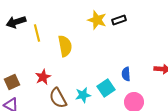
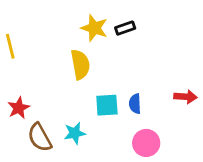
yellow semicircle: (65, 46) -> (80, 64), moved
cyan square: (106, 88) -> (107, 105), moved, turned 30

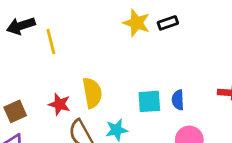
yellow semicircle: (80, 64) -> (92, 93), moved
red star: (19, 108) -> (59, 104), turned -30

